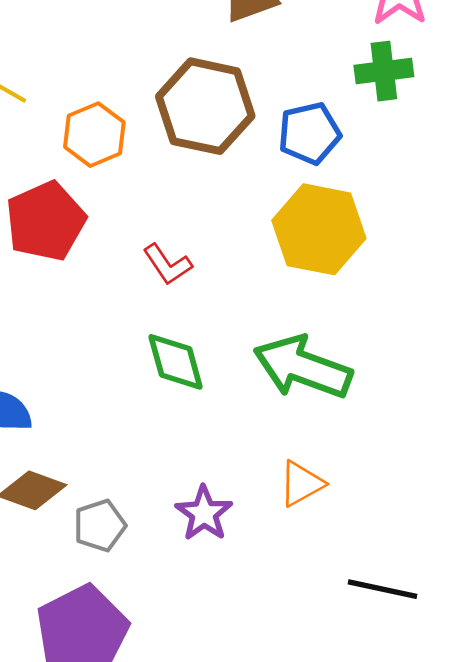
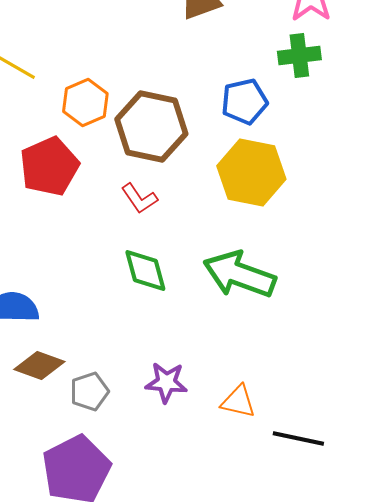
brown hexagon: (205, 106) -> (151, 126), moved
orange triangle: (301, 484) -> (238, 401), moved, turned 42
purple star: (204, 513) -> (166, 382), turned -30

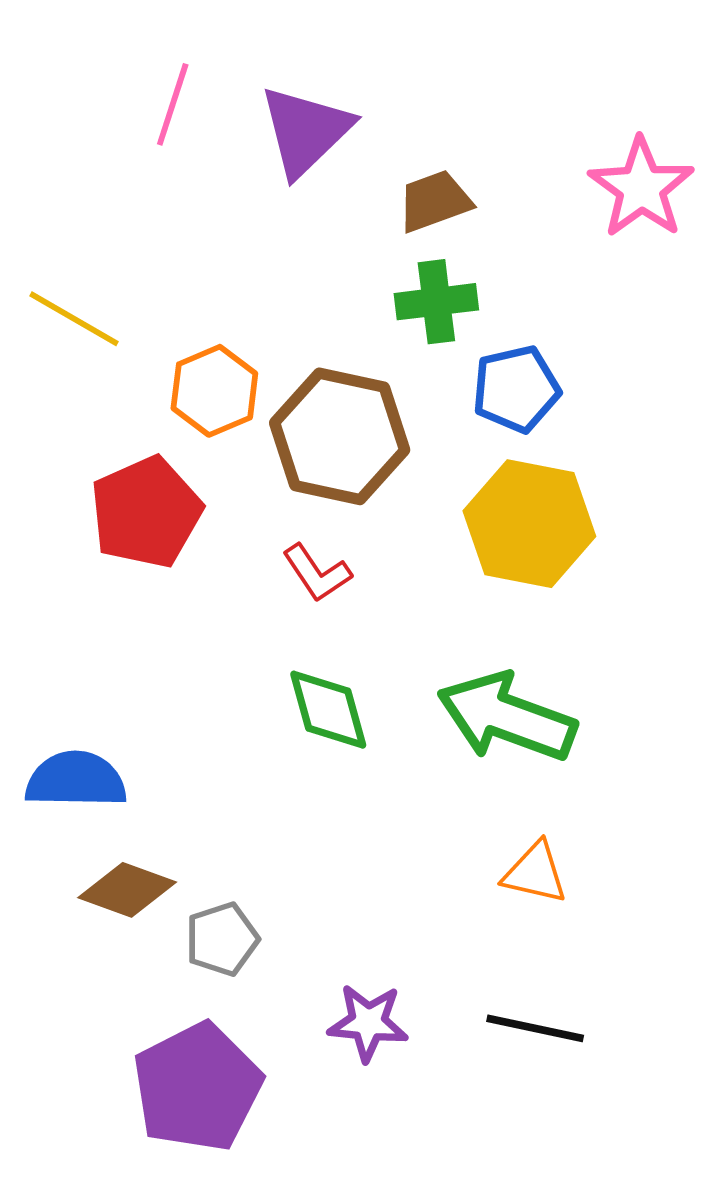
green cross: (299, 55) -> (436, 302), moved
purple star: (166, 382) -> (368, 1023), moved
orange triangle: (238, 401) -> (535, 873), moved
black line: (298, 438) -> (535, 1028), moved

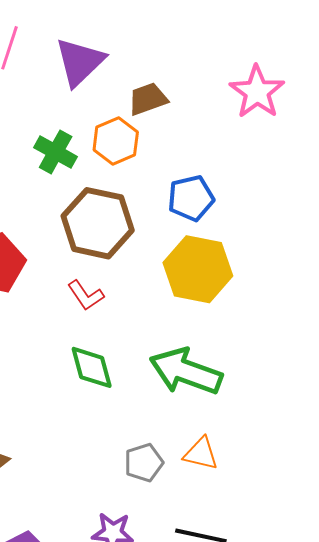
green cross: (436, 302) -> (56, 152), moved, turned 36
orange hexagon: (214, 391) -> (116, 141), moved
gray pentagon: (222, 939) -> (144, 463), moved

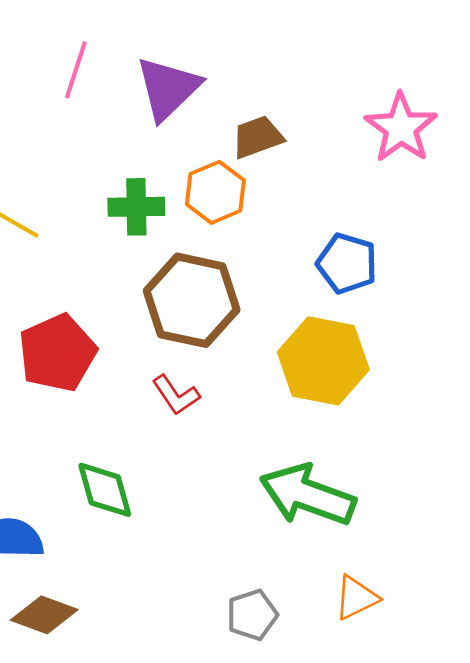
green cross: (56, 152) -> (136, 207), turned -30
blue pentagon: (191, 198) -> (347, 263), moved, turned 30
green diamond: (92, 367) -> (105, 490), moved
orange triangle: (201, 454) -> (356, 598), moved, turned -39

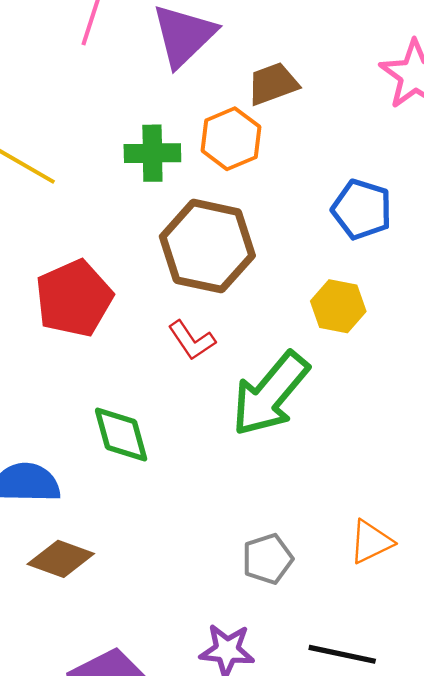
yellow hexagon: (323, 361) -> (338, 306), size x0.6
green arrow: (307, 495) -> (270, 394), moved, turned -70

